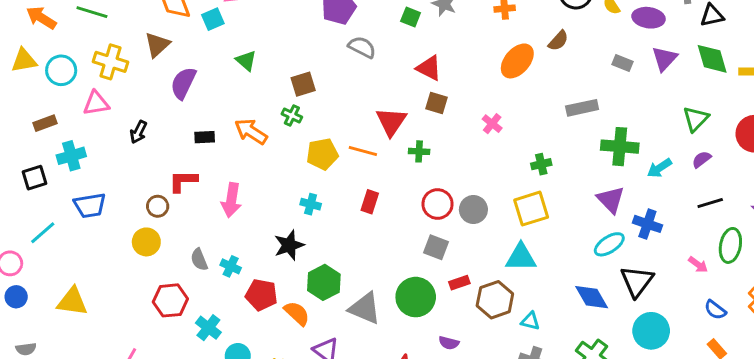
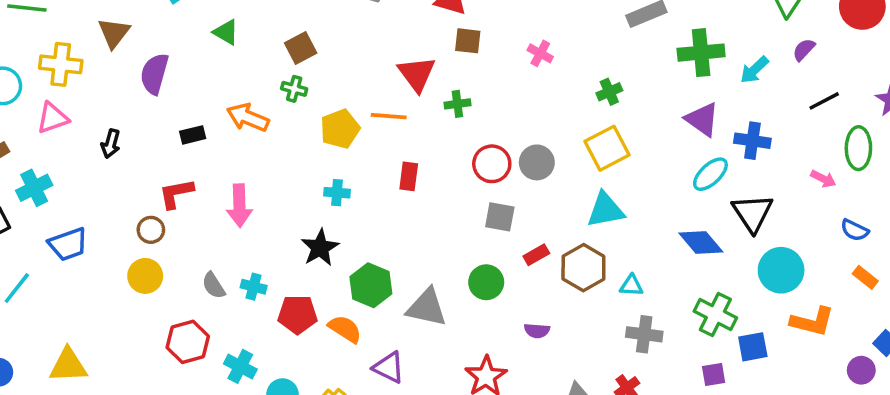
green circle: (416, 297) -> (486, 282), size x0.7

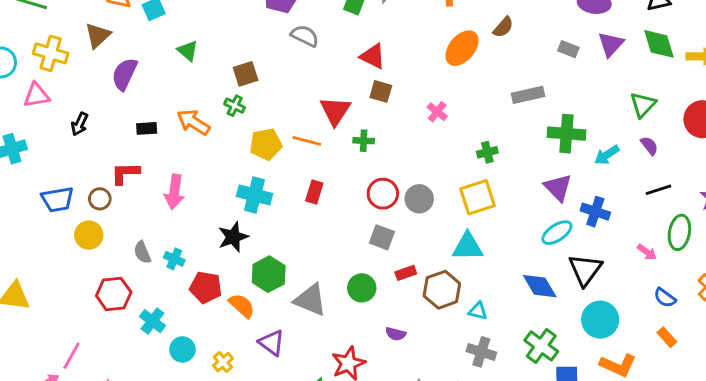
purple semicircle: (804, 50) -> (649, 146), turned 90
cyan cross: (337, 193) -> (254, 195), size x1.6
blue trapezoid: (68, 244) -> (58, 199), moved

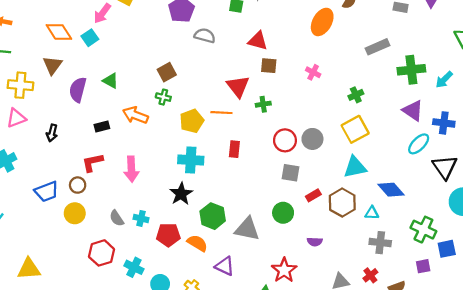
green triangle: (188, 51) -> (111, 81), moved
blue diamond: (540, 286) -> (391, 190), moved

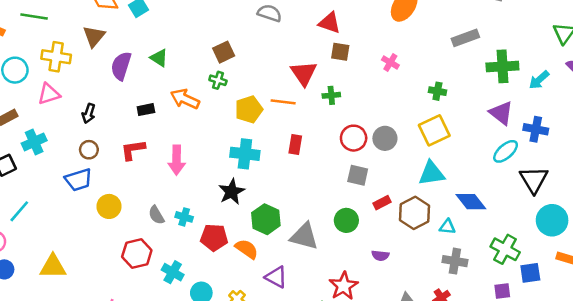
green cross: (356, 95) -> (437, 91), turned 32
brown circle: (78, 185) -> (89, 150), moved

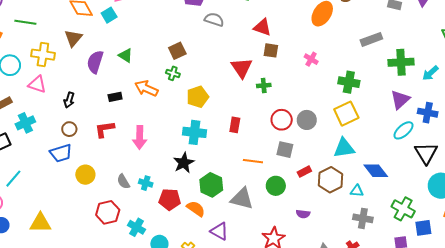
green cross: (437, 91) -> (349, 82), size x1.5
pink triangle: (49, 94) -> (37, 84), turned 36
orange line: (283, 102) -> (253, 161), moved
purple triangle: (501, 113) -> (400, 100), turned 40

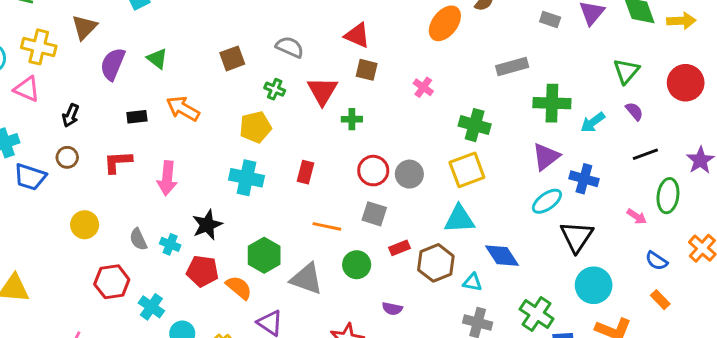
gray semicircle: (214, 20) -> (290, 47), moved
green cross: (173, 73) -> (275, 89), moved
blue trapezoid: (61, 153) -> (30, 177), moved, turned 30
black star: (184, 163) -> (207, 225), moved

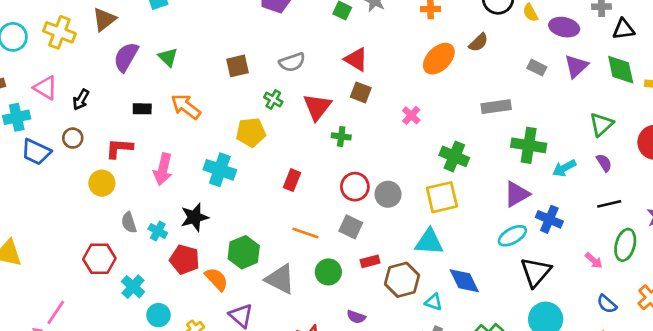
gray semicircle: (290, 47) -> (292, 62), turned 130
pink triangle: (27, 89) -> (46, 88), moved
cyan cross: (246, 178) -> (220, 170), moved
yellow circle: (85, 225) -> (102, 183), moved

